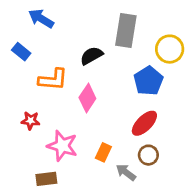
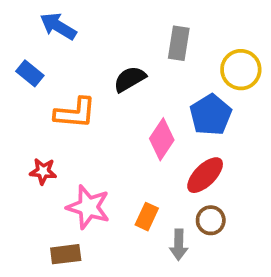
gray rectangle: (126, 30) -> (179, 43), size x0.7
pink diamond: (87, 98) -> (162, 139), moved
gray arrow: (126, 172) -> (179, 245), turned -126

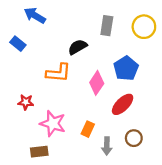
yellow circle: (241, 70) -> (144, 27), moved
orange L-shape: (75, 113) -> (58, 73), moved
brown circle: (211, 220) -> (134, 138), moved

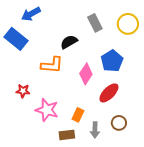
blue arrow: (35, 15) -> (31, 14), turned -60
gray rectangle: (107, 26) -> (95, 23), turned -36
blue rectangle: (18, 44) -> (16, 39), size x1.6
brown rectangle: (39, 152) -> (67, 135), moved

